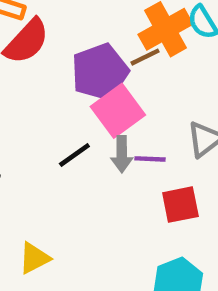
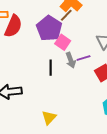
pink square: (118, 111) -> (63, 42), size x0.7
black line: (74, 155) -> (51, 68), turned -35

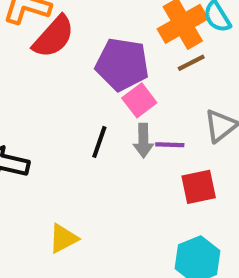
brown line: (66, 15) -> (191, 63), moved
purple pentagon: (49, 28) -> (122, 64), turned 30

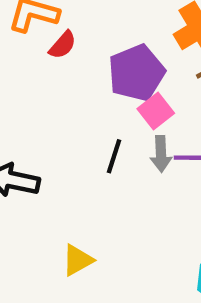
red semicircle: (54, 37) -> (63, 45), size x0.6
purple pentagon: (122, 64) -> (137, 73), turned -30

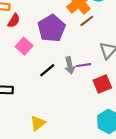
pink square: (156, 111) -> (24, 46), moved
black line: (114, 156) -> (47, 70), turned 42

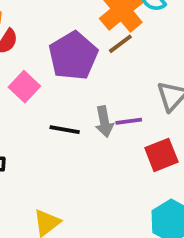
brown line: (87, 21) -> (120, 44), moved
black line: (47, 70) -> (65, 130), turned 49

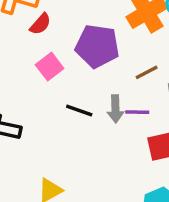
brown line: (120, 44) -> (147, 72), moved
purple pentagon: (73, 56) -> (97, 46), turned 30

